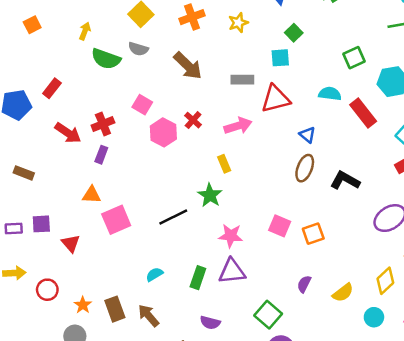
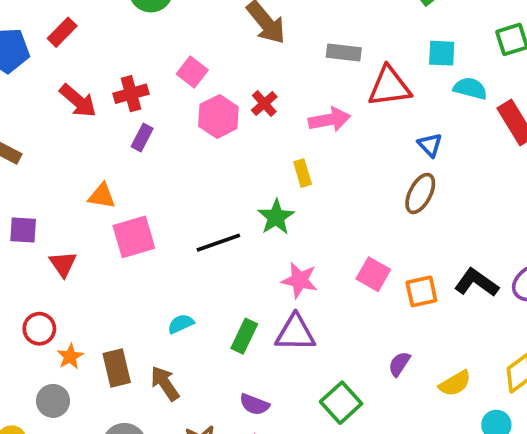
cyan square: (280, 58) -> (442, 53), moved
purple rectangle: (101, 155) -> (142, 138), moved
black L-shape: (345, 180) -> (476, 283), moved
red circle: (47, 290) -> (39, 329), moved

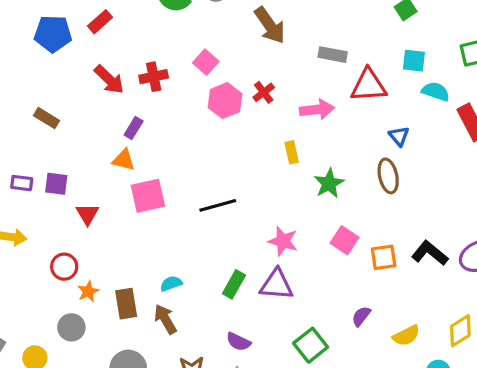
purple rectangle: (142, 138) -> (134, 128), moved
brown ellipse: (420, 193) -> (388, 176), turned -44
green star: (276, 217) -> (329, 183), moved
cyan semicircle: (181, 324) -> (171, 284), moved

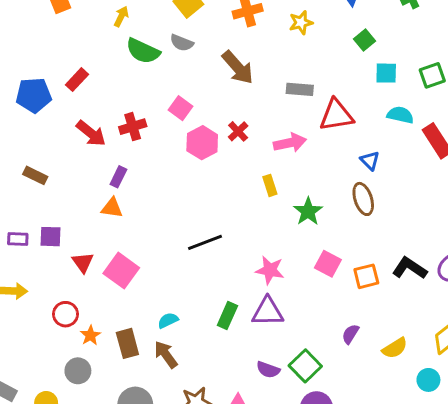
cyan square: (414, 61) -> (386, 73), moved
pink square: (148, 196) -> (121, 271), moved, turned -36
purple semicircle: (238, 342) -> (268, 370), moved

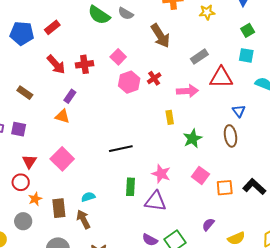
cyan square: (386, 73) -> (246, 55), moved
gray rectangle: (300, 89) -> (199, 57), turned -48
brown rectangle: (35, 175) -> (25, 93), moved
red triangle: (83, 262) -> (29, 161), moved
green rectangle: (227, 315) -> (130, 187), moved, turned -30

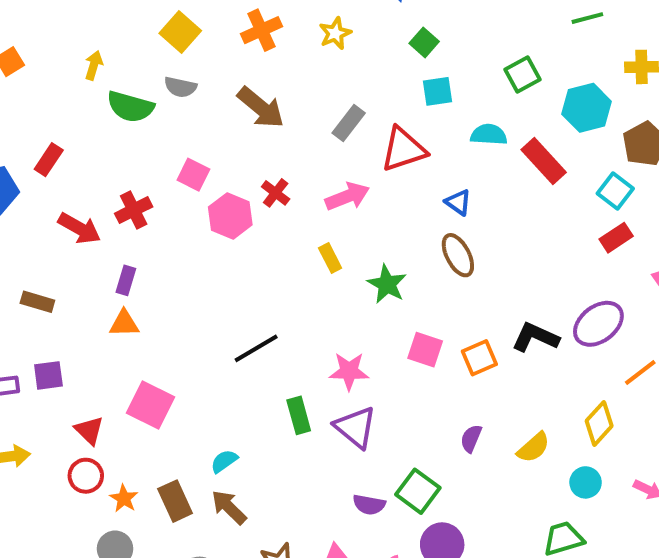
purple triangle: (155, 201) -> (355, 427), turned 50

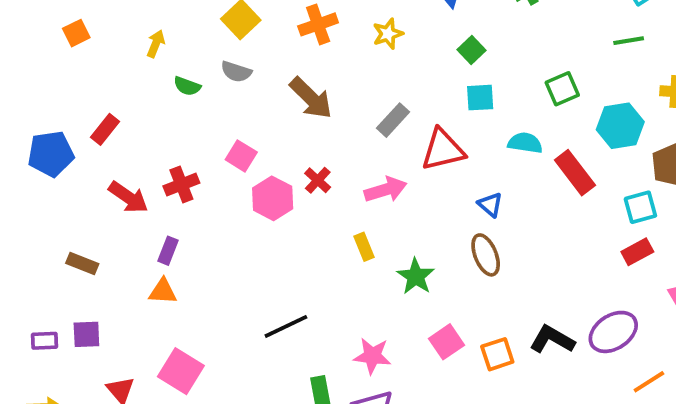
green semicircle: (130, 107) -> (187, 86), size x0.6
cyan square: (615, 191) -> (640, 207), turned 32
pink square: (425, 350) -> (447, 342), turned 32

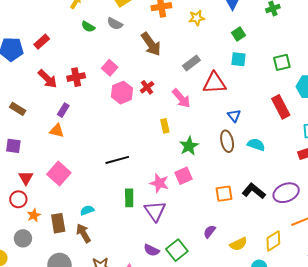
cyan semicircle: (525, 143) -> (256, 145), moved
pink arrow: (386, 190) -> (181, 98), turned 55
pink square: (447, 342) -> (183, 176), moved

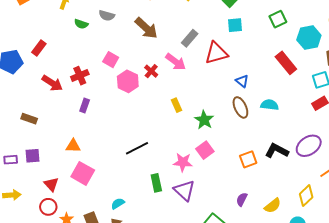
pink arrow: (181, 98) -> (176, 62), moved
purple rectangle: (63, 110) -> (85, 105), moved
orange triangle: (57, 131) -> (73, 146), moved

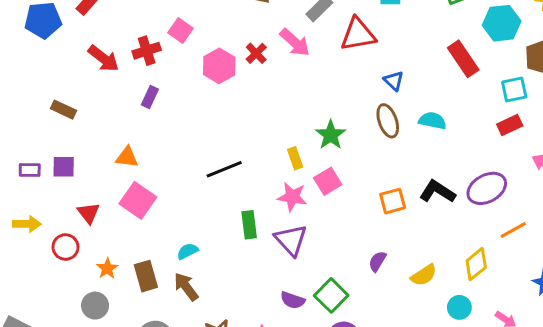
pink square: (111, 60) -> (181, 30), moved
yellow rectangle: (177, 105) -> (295, 158), moved
red circle: (48, 207) -> (65, 247), moved

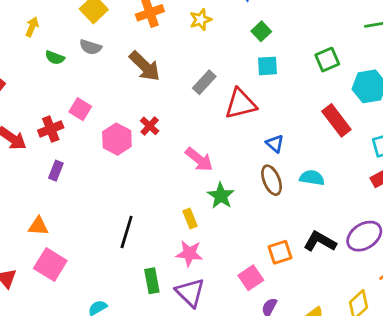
pink arrow: (295, 42) -> (199, 159), moved
black line: (224, 169) -> (127, 232), turned -48
pink square: (328, 181) -> (251, 278), moved

